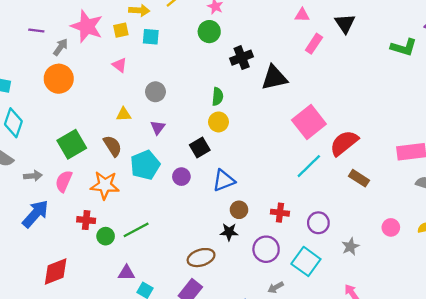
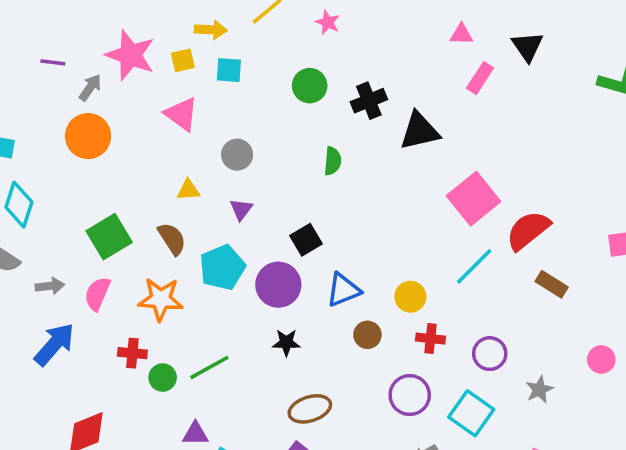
green circle: (209, 32) -> (310, 86), moved
pink triangle: (120, 65) -> (181, 114), size x1.5
yellow circle: (218, 122) -> (410, 297), moved
purple circle: (181, 177) -> (278, 285), size x1.6
black star: (229, 232) -> (286, 342), moved

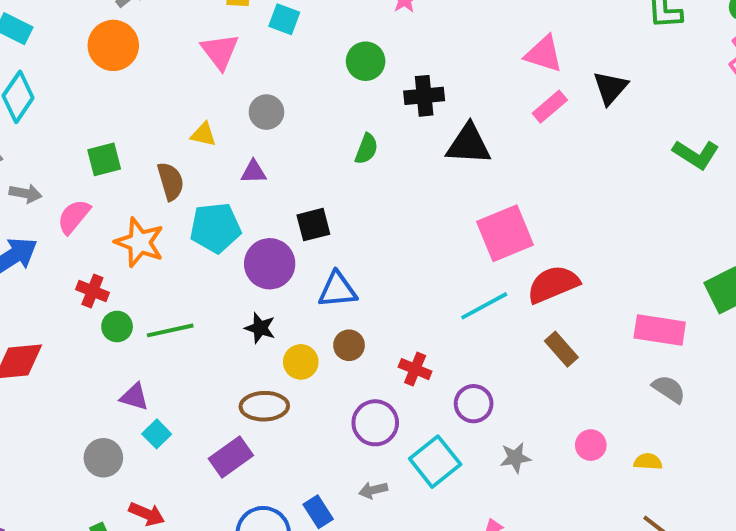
pink triangle: (461, 34) -> (544, 54), size x1.5
purple triangle: (241, 209) -> (254, 172), turned 35
green square: (109, 237) -> (104, 159), size x0.7
yellow circle: (410, 297) -> (301, 362), moved

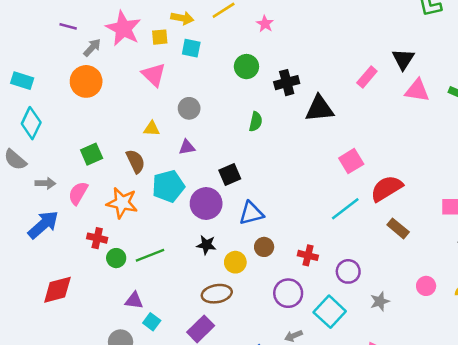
pink triangle: (544, 54) -> (417, 90), moved
pink square: (505, 233) -> (351, 161), size x0.7

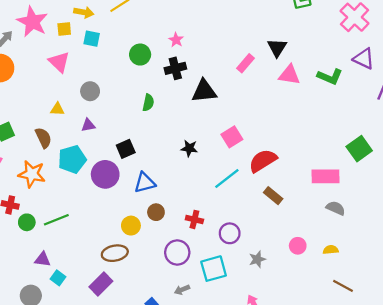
pink star: (265, 24) -> (176, 40), moved
black star: (206, 245) -> (189, 148), moved
cyan square: (330, 312) -> (214, 269), turned 32

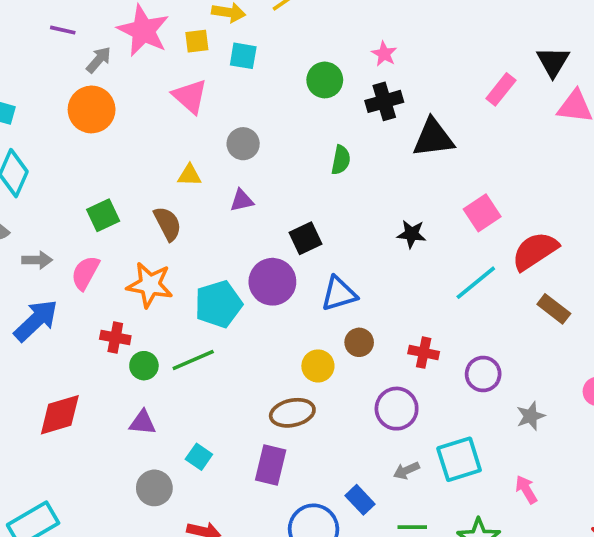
cyan pentagon: (72, 159) -> (218, 304), moved
purple triangle: (43, 259) -> (143, 422), moved
cyan square: (214, 269) -> (459, 459), moved
purple rectangle: (101, 284) -> (271, 465), turned -30

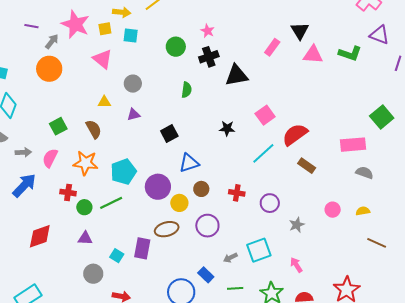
purple circle: (272, 282) -> (158, 187), moved
purple circle: (397, 409) -> (207, 226), moved
purple rectangle: (271, 465) -> (142, 248), moved

